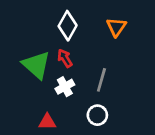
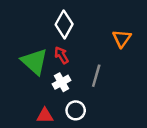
orange triangle: (116, 27) -> (122, 39), moved
white circle: (97, 115) -> (76, 110), moved

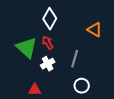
orange triangle: (122, 39) -> (95, 30), turned -35
white circle: (76, 110) -> (82, 86), moved

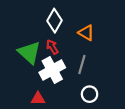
orange triangle: (95, 30) -> (86, 33), moved
white cross: (48, 64) -> (52, 70), size x1.6

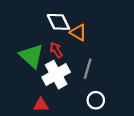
white diamond: (54, 21) -> (58, 22), turned -55
orange triangle: (86, 33) -> (78, 32), moved

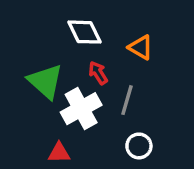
orange triangle: (78, 32) -> (141, 47), moved
red arrow: (56, 50) -> (98, 73), moved

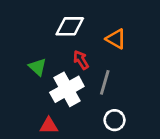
white diamond: (85, 32) -> (70, 26), turned -64
green triangle: (45, 81) -> (38, 67), size x0.6

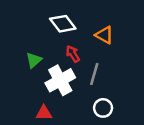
white diamond: (70, 26) -> (63, 24), turned 52
green triangle: (38, 67) -> (34, 60), turned 36

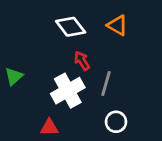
orange triangle: (104, 35) -> (117, 25), moved
green triangle: (34, 60) -> (14, 76), moved

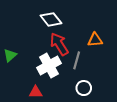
orange triangle: (117, 25) -> (95, 40), moved, turned -35
red arrow: (82, 61) -> (59, 44), size x1.6

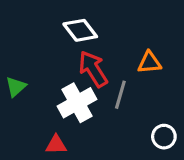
white circle: (84, 88) -> (164, 137), moved

